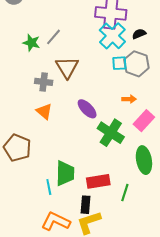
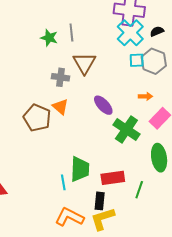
gray line: (54, 37) -> (71, 33), turned -48
brown pentagon: (17, 148) -> (37, 118), moved

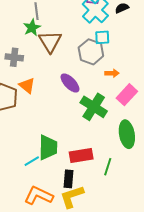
green star: (49, 38) -> (32, 28), moved, turned 30
gray hexagon: (154, 61) -> (91, 52), moved
gray cross: (60, 77) -> (14, 57), moved
cyan line: (63, 182) -> (32, 161), turned 70

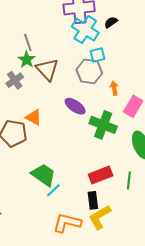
gray cross: (14, 57) -> (15, 80), moved, turned -30
orange arrow: (112, 73) -> (114, 88), turned -88
green trapezoid: (48, 147) -> (44, 175), moved, turned -44

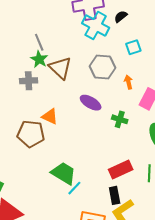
cyan square: (98, 55) -> (133, 47), moved
gray cross: (15, 80) -> (29, 81), turned 36
green cross: (103, 125) -> (120, 119), size x0.6

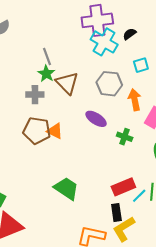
orange arrow: (128, 82) -> (135, 100), size x1.5
brown pentagon: (31, 134) -> (37, 131), moved
cyan line: (74, 188) -> (139, 196), moved

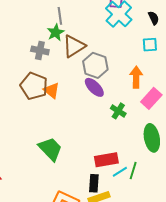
black semicircle: (129, 34) -> (154, 18), moved, turned 88
brown triangle: (67, 83) -> (74, 46), turned 30
gray hexagon: (109, 84) -> (95, 65), moved

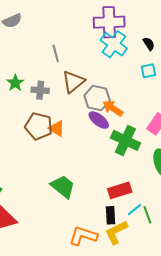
green star: (56, 32) -> (15, 83), moved
orange arrow: (136, 77) -> (113, 108), moved, turned -50
green cross: (118, 111) -> (125, 140), size x1.8
green line: (133, 171) -> (147, 215), moved, turned -30
cyan line: (120, 172) -> (134, 210), moved

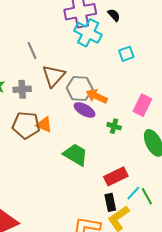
black semicircle: (149, 44) -> (114, 15), moved
green cross: (125, 140) -> (114, 126), size x0.5
green trapezoid: (63, 187) -> (76, 155), moved

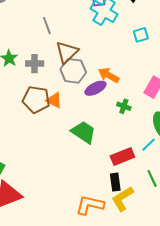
gray hexagon: (80, 88) -> (73, 71), moved
purple ellipse: (85, 110) -> (95, 88), turned -60
cyan line: (133, 193) -> (149, 145), moved

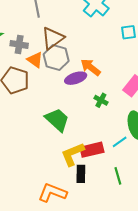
orange triangle: (54, 100) -> (35, 60), moved
yellow L-shape: (122, 199) -> (73, 154), moved

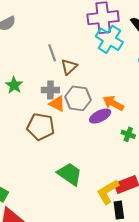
brown triangle: (53, 38) -> (69, 67), moved, size x0.7
gray cross: (19, 45) -> (50, 90), moved
green trapezoid: (57, 120) -> (70, 174), moved

